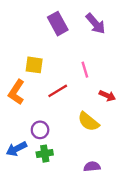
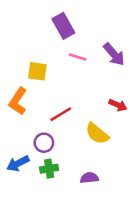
purple arrow: (96, 24) -> (114, 54), moved
pink line: (85, 70) -> (78, 57), moved, turned -56
red line: (58, 91) -> (61, 114), moved
purple semicircle: (92, 166) -> (89, 178), moved

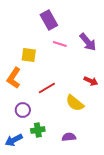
purple circle: (44, 143) -> (23, 110), moved
blue arrow: (18, 163) -> (14, 140), moved

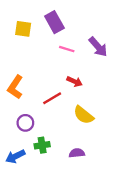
yellow square: (29, 55) -> (23, 29), moved
red arrow: (91, 81) -> (75, 81), moved

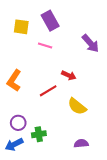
pink line: (67, 49) -> (45, 45), moved
purple circle: (25, 123) -> (18, 123), moved
purple semicircle: (77, 153) -> (81, 143), moved

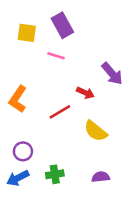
purple arrow: (90, 43) -> (112, 74), moved
green cross: (39, 134) -> (55, 174), moved

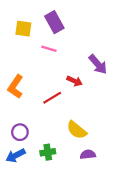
yellow semicircle: (96, 131) -> (77, 130), moved

